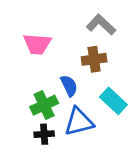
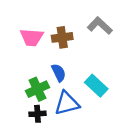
gray L-shape: (101, 25) -> (100, 26), moved
brown cross: (94, 59) -> (62, 37), moved

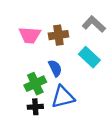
cyan rectangle: (96, 86) -> (89, 57), moved

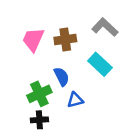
pink trapezoid: (30, 35) -> (33, 40), turned 110
blue triangle: (63, 97) -> (75, 100), moved, size x0.6

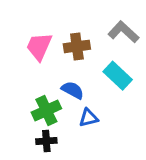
blue semicircle: (62, 77) -> (73, 90), turned -36

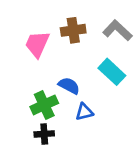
brown cross: (77, 46) -> (73, 30), moved

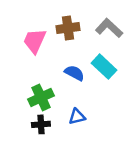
blue semicircle: (69, 86) -> (74, 73), moved
blue triangle: (84, 112) -> (77, 117), moved

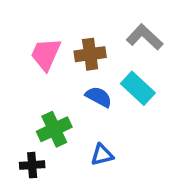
brown cross: (68, 28) -> (90, 54), moved
black cross: (41, 124) -> (32, 165), moved

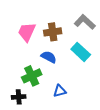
blue semicircle: (99, 97) -> (49, 57), moved

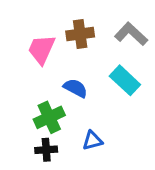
brown cross: (53, 32) -> (80, 34), moved
black cross: (19, 97) -> (46, 150), moved

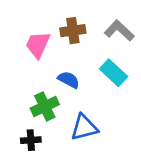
blue triangle: (92, 141) -> (84, 127), size x1.5
black cross: (46, 150) -> (31, 140), moved

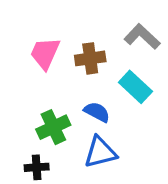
brown cross: (73, 31) -> (90, 58), moved
blue semicircle: (69, 80) -> (97, 112), moved

